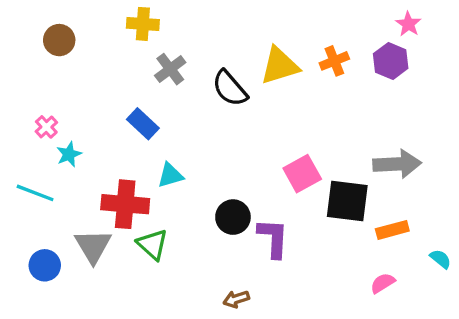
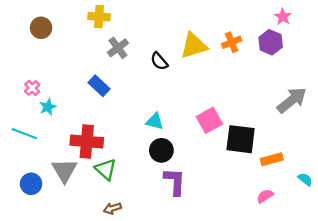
black semicircle: (230, 88) -> (159, 61), size x0.7
gray arrow: (397, 164) -> (292, 100), moved, turned -36
cyan triangle: (170, 175) -> (155, 121), moved, turned 30
purple L-shape: (273, 238) -> (175, 182), moved
brown arrow: (236, 299) -> (112, 208), moved

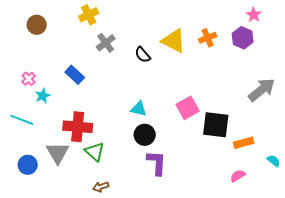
yellow cross: (99, 17) -> (89, 15), turned -30
yellow triangle: (194, 46) -> (174, 41), turned 44
blue rectangle: (99, 86) -> (75, 75), moved

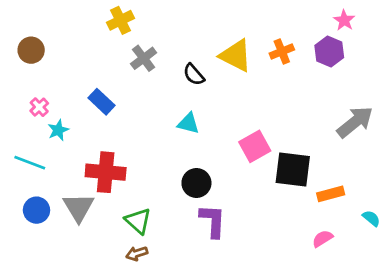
brown circle: (37, 25) -> (31, 50), moved
cyan triangle: (139, 109) -> (188, 123), moved
green triangle: (95, 152) -> (138, 221), moved
blue circle: (28, 165) -> (36, 210), moved

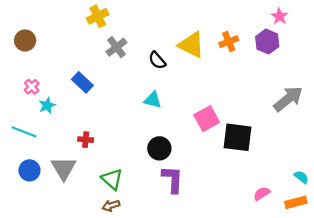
red cross: (106, 172) -> (86, 140), size x0.5
orange rectangle: (331, 194) -> (296, 202), moved

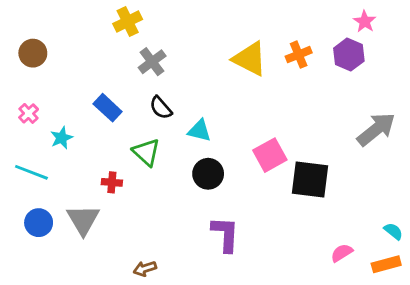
black semicircle: (157, 60) -> (161, 108), moved
pink cross: (32, 87) -> (29, 113), moved
black circle: (159, 148) -> (208, 174), moved
green triangle: (112, 179) -> (146, 152), moved

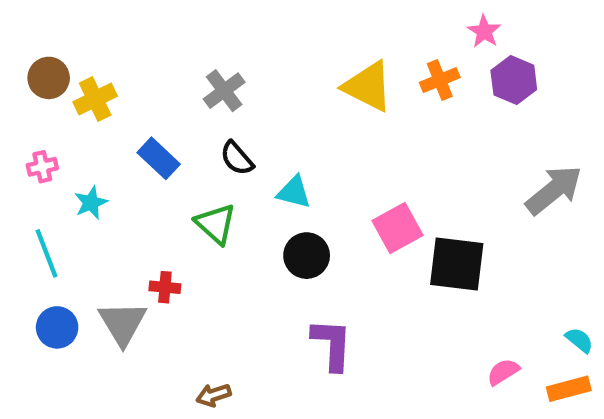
yellow cross: (128, 22) -> (95, 99), moved
pink star: (365, 22) -> (484, 31), moved
pink cross: (29, 113) -> (42, 167), turned 30
cyan line: (31, 172) -> (47, 253), turned 48
red cross: (112, 182) -> (165, 287), moved

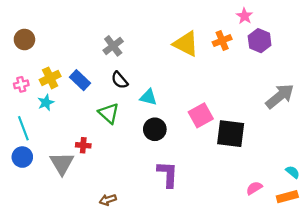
yellow cross: (95, 99) -> (50, 78), moved
blue circle: (57, 327) -> (22, 157), moved

